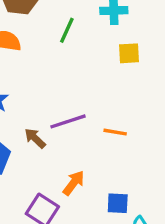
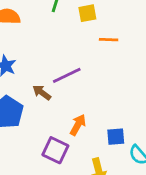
yellow square: (129, 53) -> (87, 13), moved
orange line: (115, 132) -> (109, 40), moved

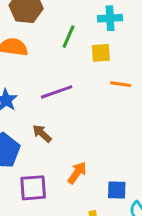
purple line: (67, 75) -> (57, 92), moved
purple square: (55, 150) -> (33, 188), moved, turned -36

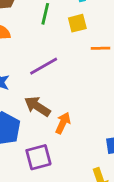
brown arrow: (42, 133) -> (37, 106), size x1.4
orange arrow: (77, 173) -> (63, 123), moved

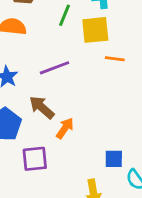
yellow square: (77, 23) -> (95, 30), size x1.5

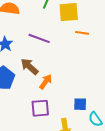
purple line: (55, 68) -> (39, 38), turned 40
purple square: (35, 159) -> (40, 108), moved

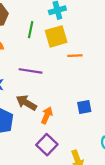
blue square: (80, 104) -> (84, 107), moved
purple square: (40, 108) -> (47, 145), turned -30

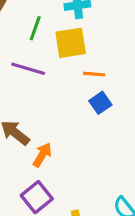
purple line: (30, 71) -> (28, 69), moved
blue square: (84, 107) -> (100, 103), moved, turned -32

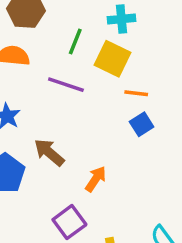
yellow square: (71, 43) -> (112, 59), turned 32
orange arrow: (42, 155) -> (96, 179), moved

